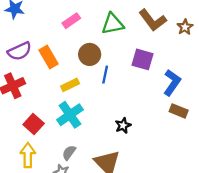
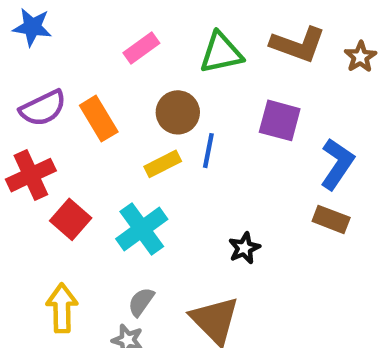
brown L-shape: (153, 20) -> (298, 45), turned -32
yellow rectangle: (70, 85) -> (163, 164), moved
brown rectangle: (179, 111) -> (331, 219), moved
red square: (34, 124) -> (71, 219), moved

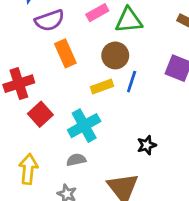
green triangle: (221, 53) -> (129, 20), moved
purple semicircle: (43, 108) -> (50, 20), moved
gray semicircle: (141, 302) -> (76, 160), moved, turned 36

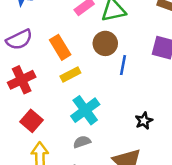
purple semicircle: (50, 20) -> (19, 40), moved
yellow rectangle: (102, 87) -> (70, 74), moved
red square: (40, 114) -> (32, 121), moved

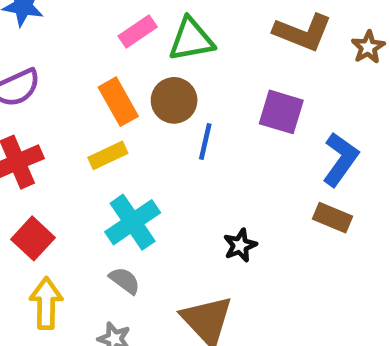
orange rectangle: (60, 47) -> (118, 102), moved
gray semicircle: (82, 142) -> (125, 281), turned 54

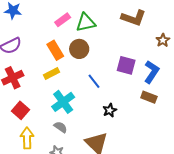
brown star: (368, 47) -> (163, 40), moved
purple square: (281, 112) -> (126, 65), moved
blue line: (205, 142) -> (94, 81), moved, turned -49

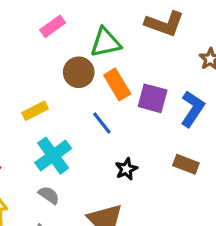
green triangle: (86, 23) -> (105, 42), moved
orange rectangle: (55, 50) -> (117, 84), moved
brown rectangle: (149, 97) -> (186, 164), moved

